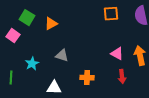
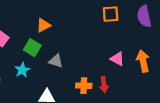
green square: (27, 18) -> (32, 48), moved
red arrow: (122, 77) -> (104, 85), moved

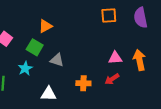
pink triangle: (117, 59) -> (115, 58), turned -32
red arrow: (104, 85) -> (112, 79), moved, turned 64

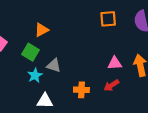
cyan star: (25, 68) -> (35, 75), moved

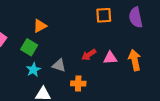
gray triangle: (54, 65) -> (59, 65), moved
red arrow: (111, 85) -> (89, 55), moved

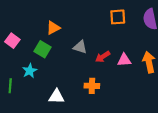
gray triangle: (59, 65) -> (80, 47), moved
cyan star: (33, 70) -> (30, 71), moved

